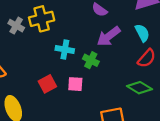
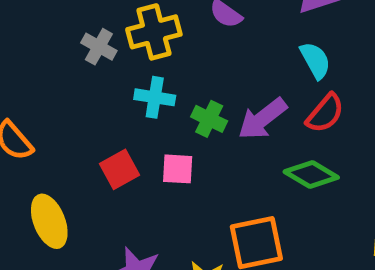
yellow cross: (42, 19) -> (154, 32), moved
gray cross: (16, 26) -> (99, 47), moved
purple arrow: (109, 36) -> (262, 119), moved

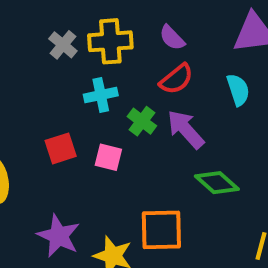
cyan cross: (155, 97) -> (101, 95), turned -32
red semicircle: (325, 113) -> (176, 79), moved
purple arrow: (262, 119) -> (186, 129), turned 75

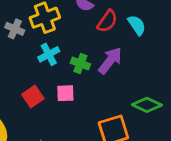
red semicircle: (176, 79) -> (107, 21), moved
purple arrow: (186, 129) -> (110, 61), turned 96
green diamond: (217, 183) -> (147, 105), moved

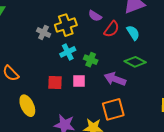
purple arrow: (110, 61) -> (115, 79), moved, turned -110
red square: (33, 97) -> (55, 83), turned 35
green diamond: (147, 105) -> (135, 62), moved

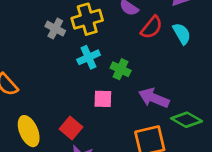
green diamond: (135, 62) -> (187, 120), moved
red square: (55, 83) -> (71, 128), moved, turned 35

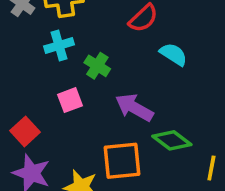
cyan semicircle: (182, 34) -> (173, 54), moved, turned -35
pink square: (103, 99) -> (70, 100), turned -30

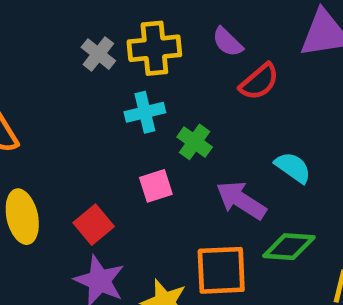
cyan semicircle: (173, 54) -> (293, 167), moved
green diamond: (172, 140) -> (289, 247), turned -36

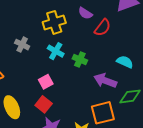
gray cross: (98, 54) -> (22, 45), moved
cyan cross: (145, 112) -> (56, 51), turned -35
pink square: (156, 186) -> (46, 82), moved

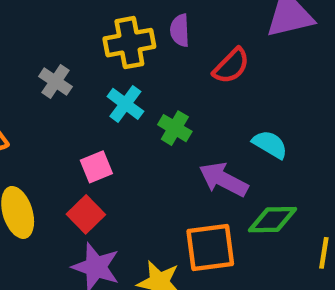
purple semicircle: (85, 13) -> (180, 30), moved, turned 48

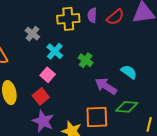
red semicircle: (231, 66) -> (115, 17), moved
cyan cross: (125, 104) -> (55, 51), moved
pink square: (96, 167) -> (48, 75), turned -32

